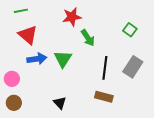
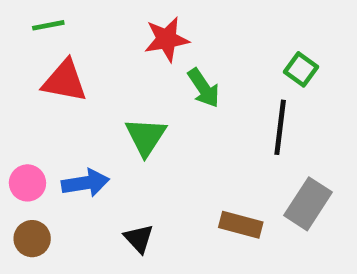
red triangle: (28, 35) -> (65, 81), turned -30
blue arrow: (37, 59) -> (85, 183), moved
gray rectangle: (133, 67) -> (308, 204), moved
black line: (105, 68) -> (280, 127), moved

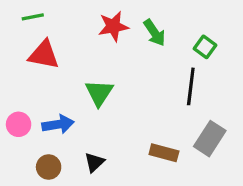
green arrow: (204, 88) -> (154, 33), moved
brown circle: (32, 239) -> (49, 167), moved
black triangle: (139, 239) -> (94, 162), turned 30

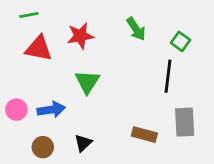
red star: (113, 26) -> (80, 36), moved
gray rectangle: (210, 139) -> (185, 122), turned -36

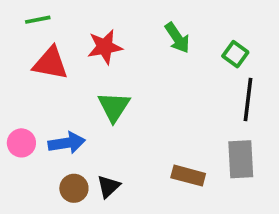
black line: (168, 76) -> (248, 99), moved
brown circle: (43, 147) -> (74, 188), moved

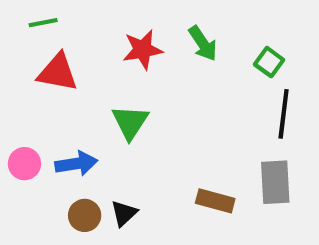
red star: (105, 47) -> (143, 50), moved

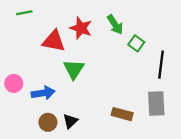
red star: (143, 50) -> (81, 28), turned 30
green square: (269, 62) -> (136, 43), moved
red triangle: (58, 72) -> (54, 41), moved
pink circle: (24, 164) -> (14, 83), moved

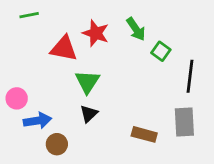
blue arrow: (43, 93) -> (37, 121), moved
black triangle: (70, 121) -> (89, 114), moved

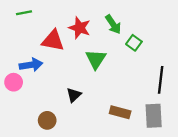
black line: (190, 76) -> (161, 80), moved
green triangle: (87, 82) -> (96, 59), moved
blue arrow: (37, 121) -> (31, 65), moved
gray rectangle: (184, 122) -> (154, 116), moved

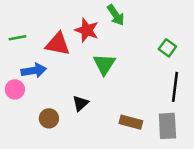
green line: (24, 13) -> (17, 38), moved
green arrow: (113, 24) -> (116, 15), moved
green square: (134, 43) -> (167, 48), moved
brown circle: (47, 120) -> (49, 118), moved

